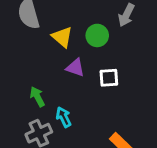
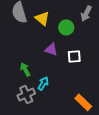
yellow triangle: (62, 37) -> (42, 18), moved
cyan arrow: (64, 117) -> (43, 83), turned 56

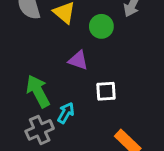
white square: (74, 56) -> (106, 91), moved
green arrow: (25, 69) -> (38, 91), size x1.5

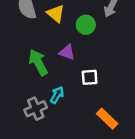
green arrow: (38, 91) -> (38, 62), moved

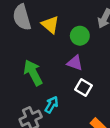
purple triangle: (67, 52) -> (75, 63), moved
white square: (90, 77) -> (84, 87), turned 35

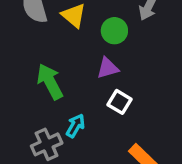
purple triangle: (75, 63) -> (108, 68), turned -35

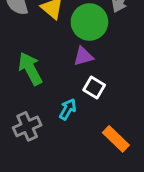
green circle: (114, 31) -> (89, 22), size x1.5
cyan arrow: (75, 126) -> (68, 109), moved

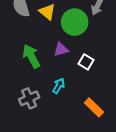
purple triangle: (83, 56) -> (61, 49), moved
white square: (94, 87) -> (86, 62), moved

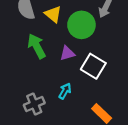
green arrow: (31, 56) -> (37, 46), moved
white square: (86, 62) -> (93, 66), size x1.5

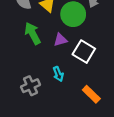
cyan arrow: (65, 91) -> (58, 74), turned 128

